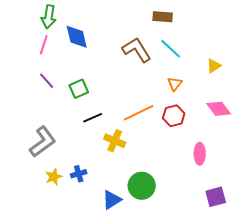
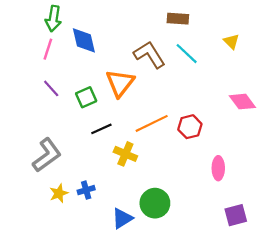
yellow triangle: (214, 66) -> (231, 42), moved, turned -42
orange triangle: (175, 84) -> (120, 83), moved, size x1.8
pink diamond: (219, 109) -> (242, 102), moved

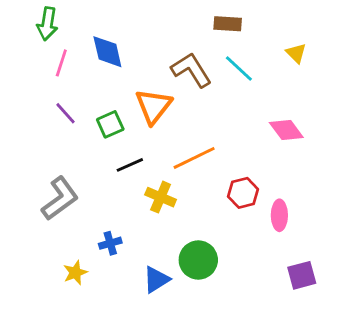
green arrow: (53, 19) -> (47, 24), moved
pink diamond: (242, 102) -> (286, 130), moved
red hexagon: (190, 127) -> (243, 193), moved
yellow star: (59, 193) -> (75, 273), moved

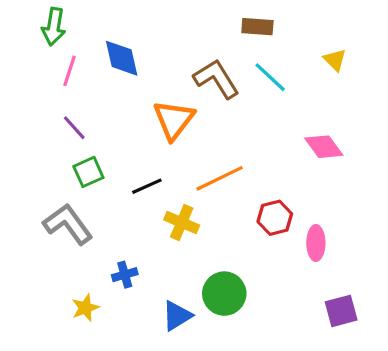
green square: (110, 124) -> (88, 172), moved
gray L-shape: (60, 198) -> (68, 224), turned -90

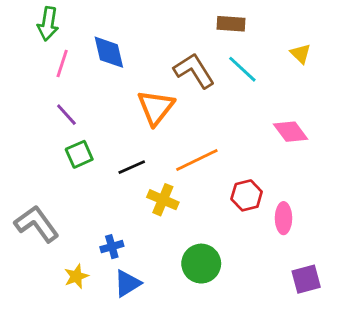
gray L-shape: (68, 224) -> (37, 224), moved
blue triangle: (177, 316) -> (127, 283), moved

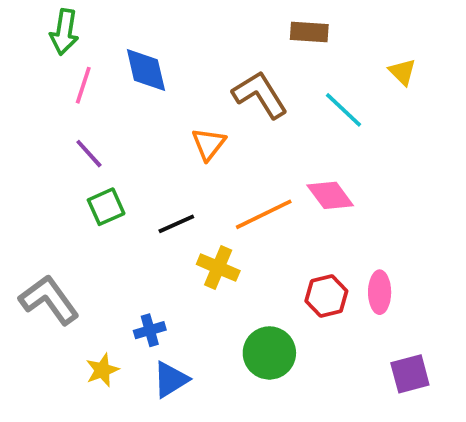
cyan line: (242, 69) -> (343, 110), moved
orange triangle: (156, 107) -> (209, 144), size x0.7
pink diamond: (291, 132) -> (330, 195), moved
red hexagon: (247, 195) -> (326, 296), moved

